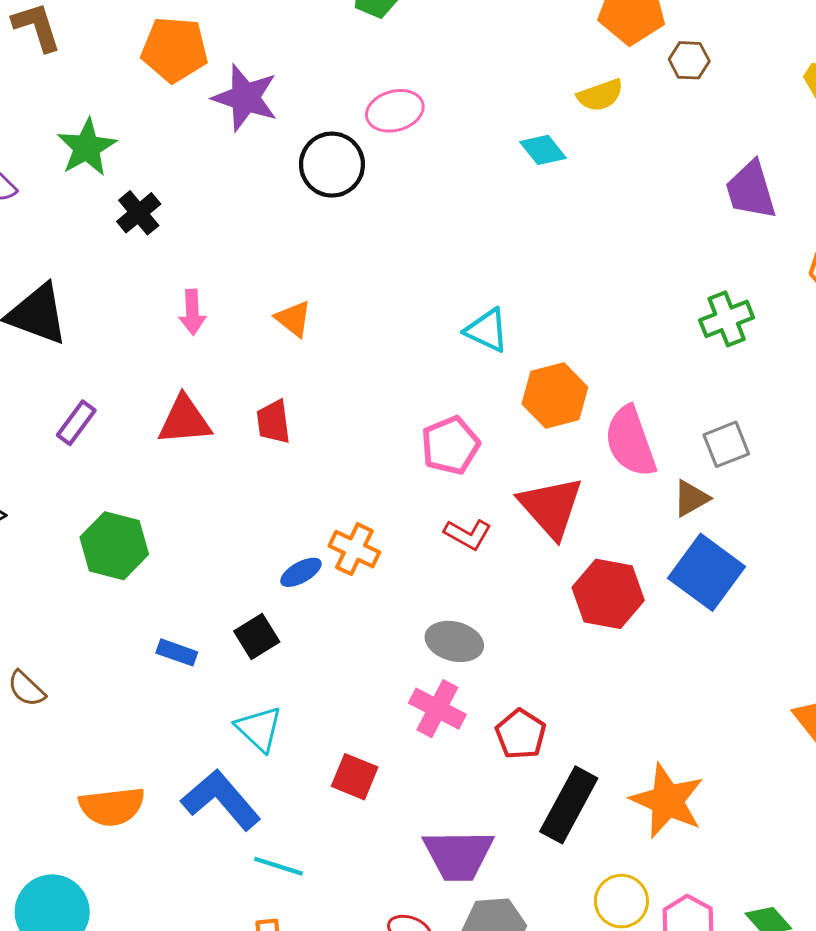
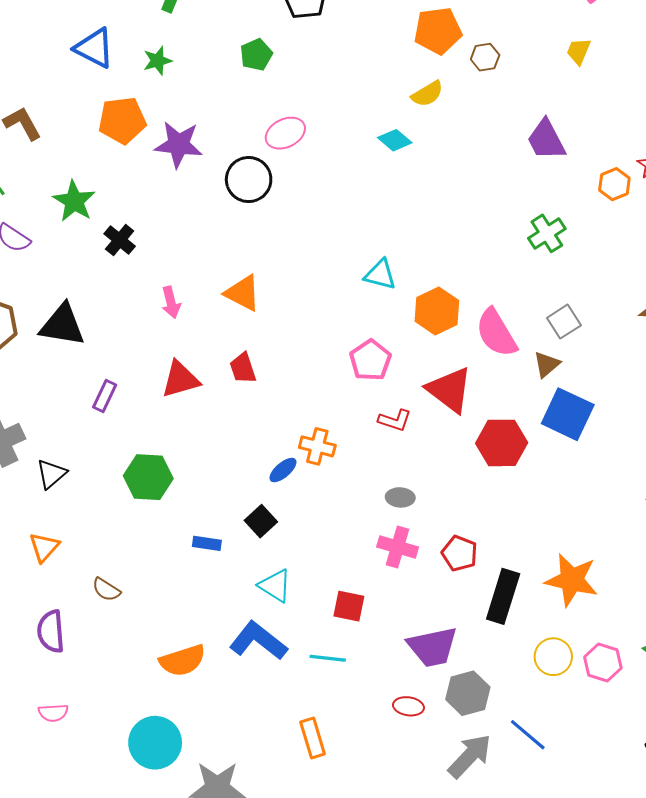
orange triangle: (293, 319) -> (243, 293), size x1.4
gray ellipse: (454, 641) -> (400, 497), size x0.7
cyan line: (279, 866) -> (328, 658), moved

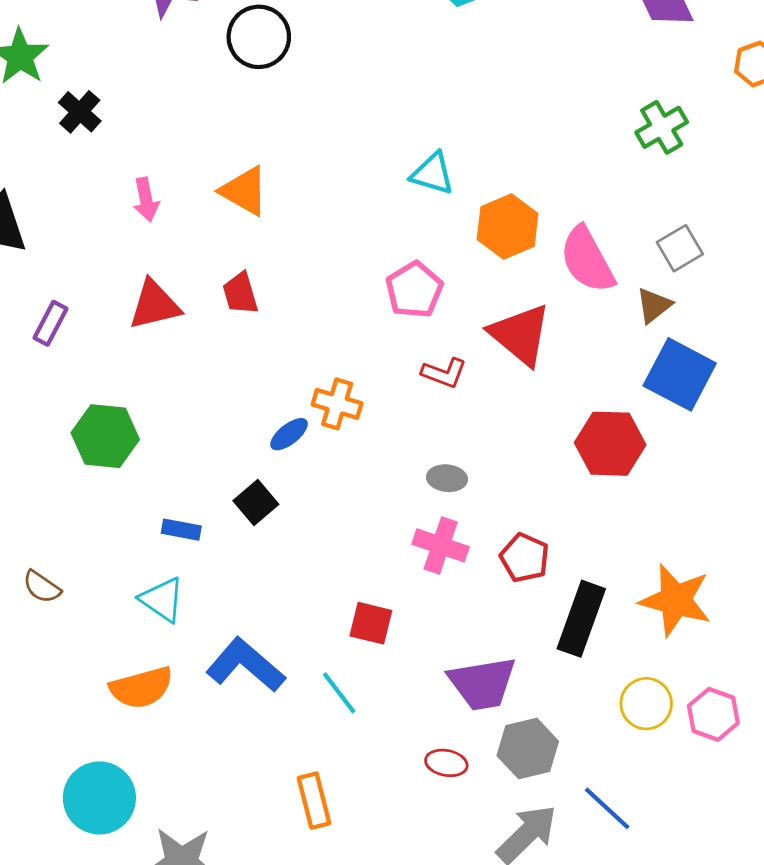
red hexagon: (502, 443) -> (610, 444), moved
cyan triangle: (275, 586) -> (162, 600), moved
cyan line: (328, 658) -> (339, 693), turned 44

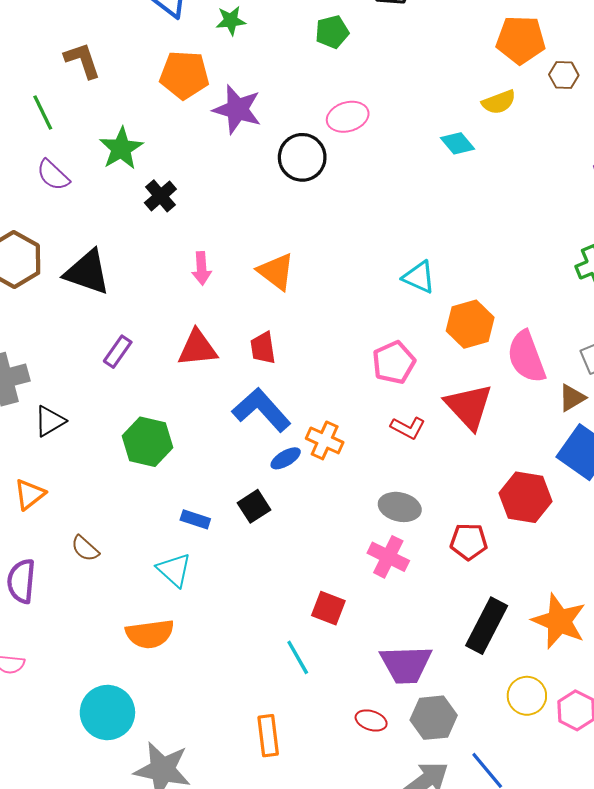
gray ellipse: (447, 478) -> (400, 507), size x1.4
red pentagon: (525, 558) -> (469, 542), moved, turned -30
blue L-shape: (246, 665) -> (261, 410), moved

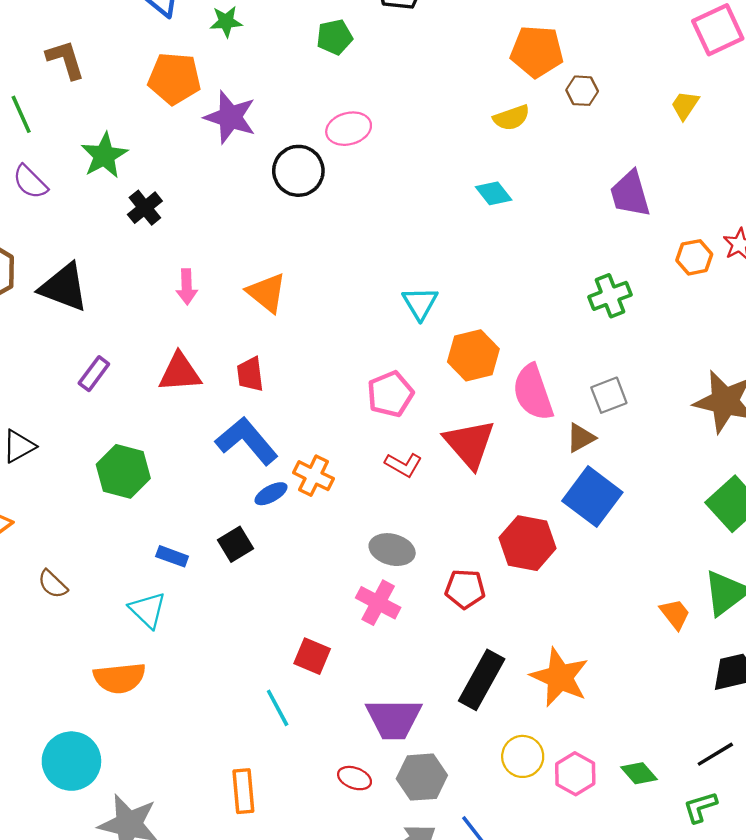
cyan diamond: (457, 143) -> (494, 193), moved
cyan triangle: (419, 277) -> (420, 303), turned 33

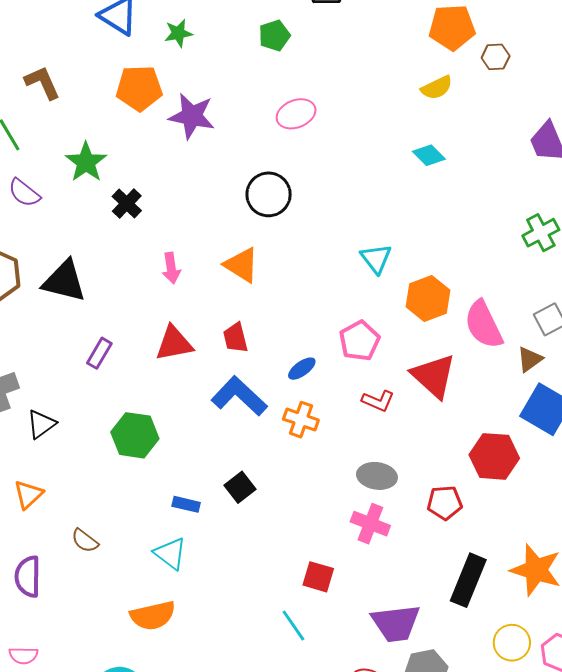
black circle: (298, 171) -> (269, 194), moved
blue ellipse: (271, 494) -> (302, 369), moved

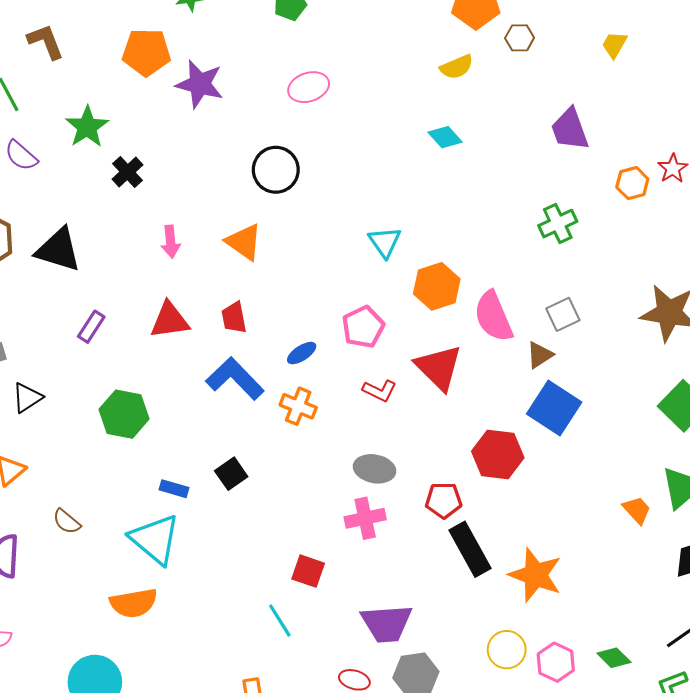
pink cross: (370, 524) -> (365, 518), turned -36
cyan triangle: (170, 554) -> (155, 539), size x1.5
black rectangle: (468, 580) -> (470, 549), moved, turned -54

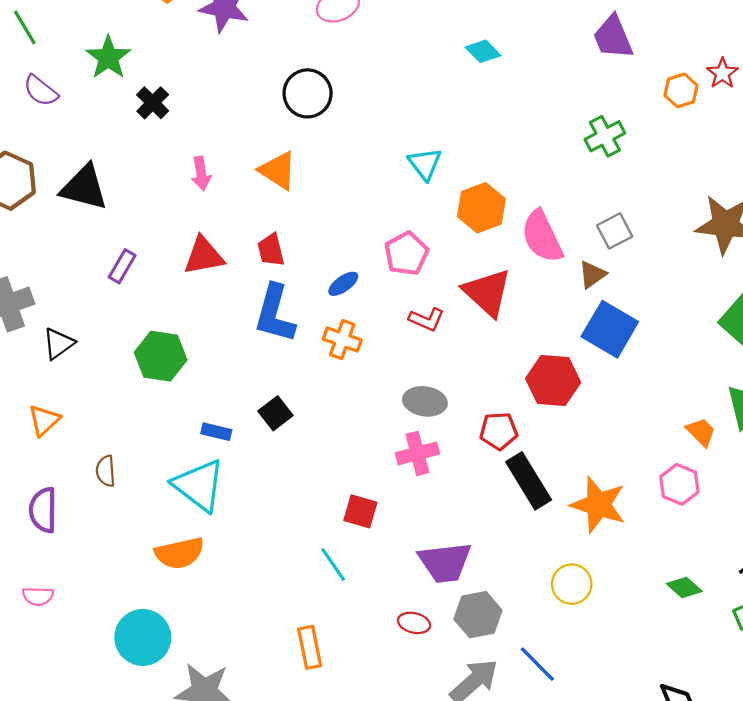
blue L-shape: (235, 379) -> (275, 314), turned -118
brown semicircle: (67, 522) -> (106, 471), turned 48
pink hexagon: (556, 662) -> (679, 484), moved

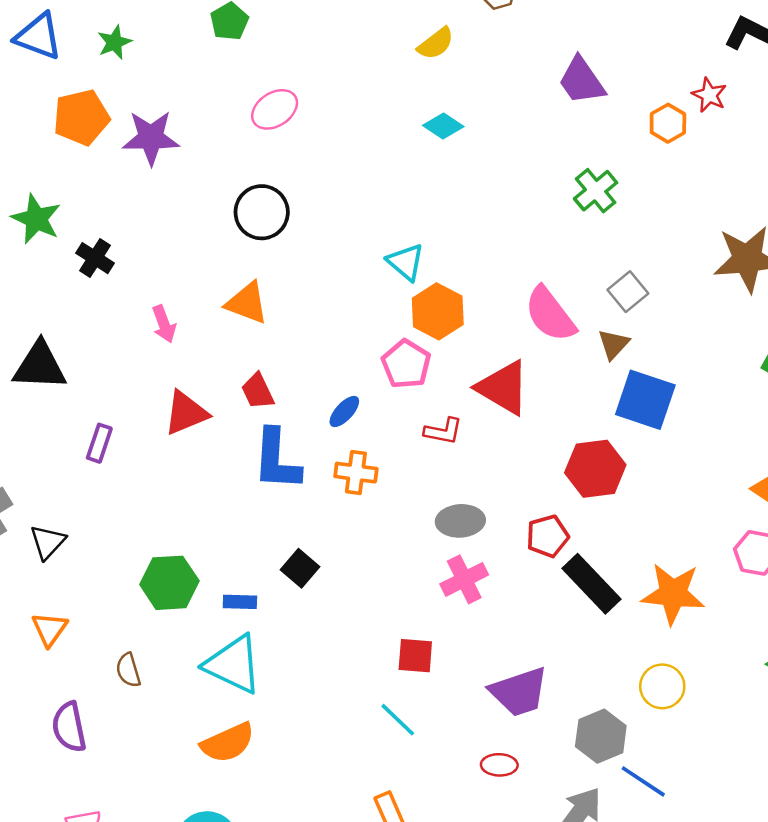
orange hexagon: (481, 208) -> (438, 311), moved
green hexagon: (161, 356) -> (169, 583), moved
gray hexagon: (478, 615) -> (601, 736), moved

